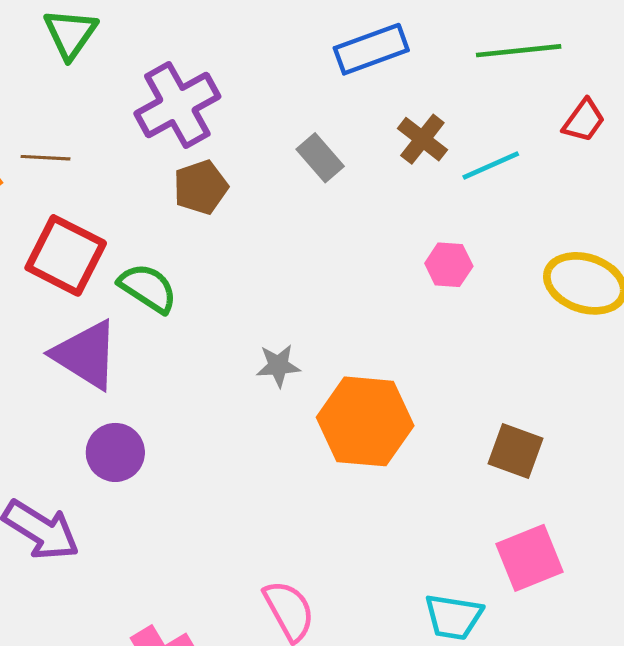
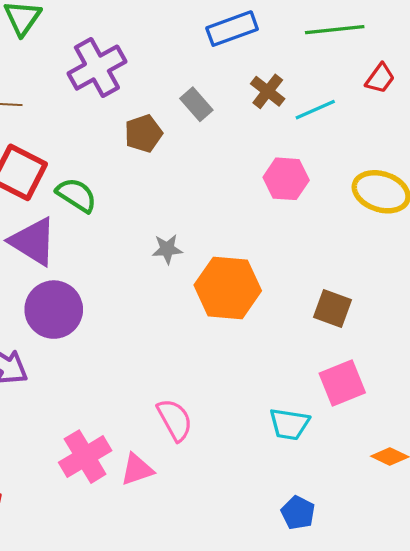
brown pentagon: (201, 187) -> (143, 133), moved
pink hexagon: (449, 265) -> (286, 179), size x1.4
purple circle: (115, 452) -> (54, 310), size x1.4

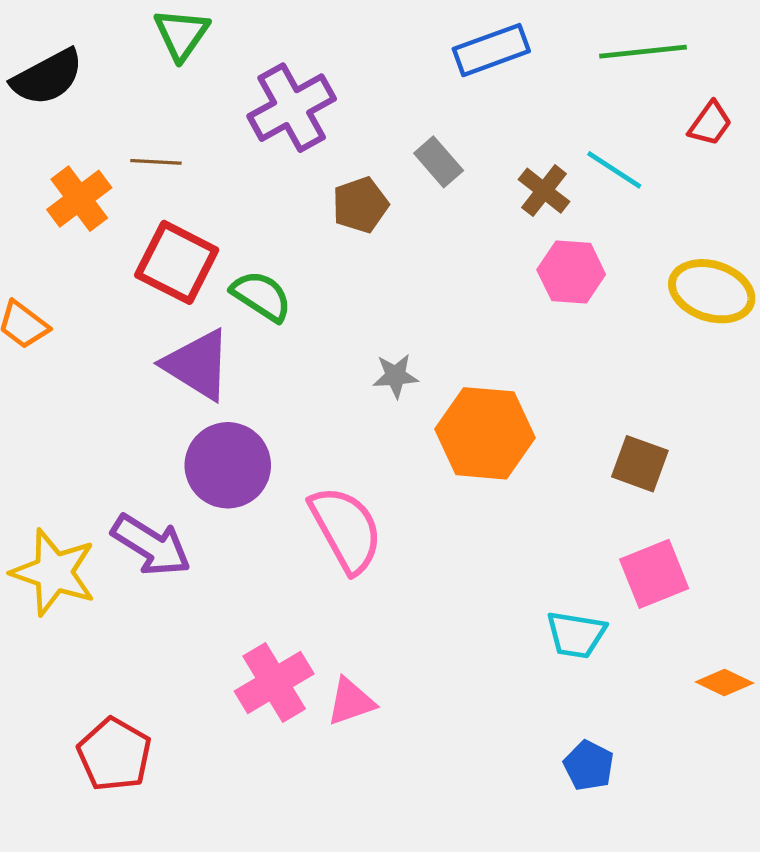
brown cross: (268, 91) -> (544, 191), moved
cyan line: (315, 110) -> (614, 170), turned 57
pink semicircle: (175, 420) -> (346, 529), moved, size x1.4

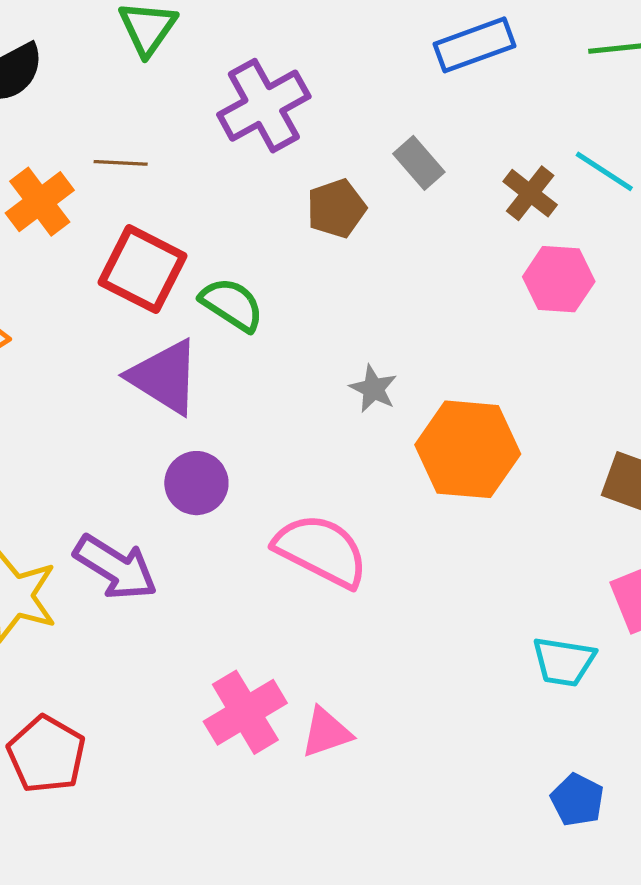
gray star: (395, 376) -> (373, 389), turned 30
purple circle: (228, 465) -> (196, 483), size x0.7
pink semicircle: (346, 529) -> (321, 550), turned -34
red pentagon: (114, 754) -> (46, 754), moved

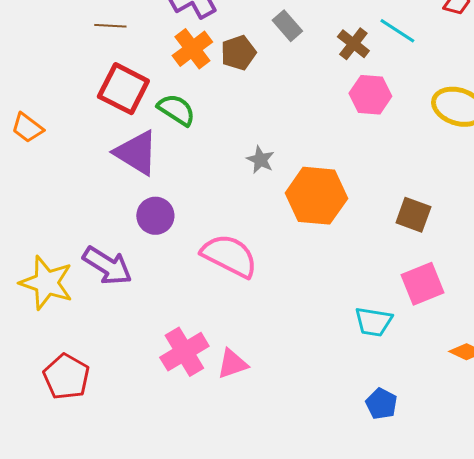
orange cross: (40, 202) -> (192, 49), moved

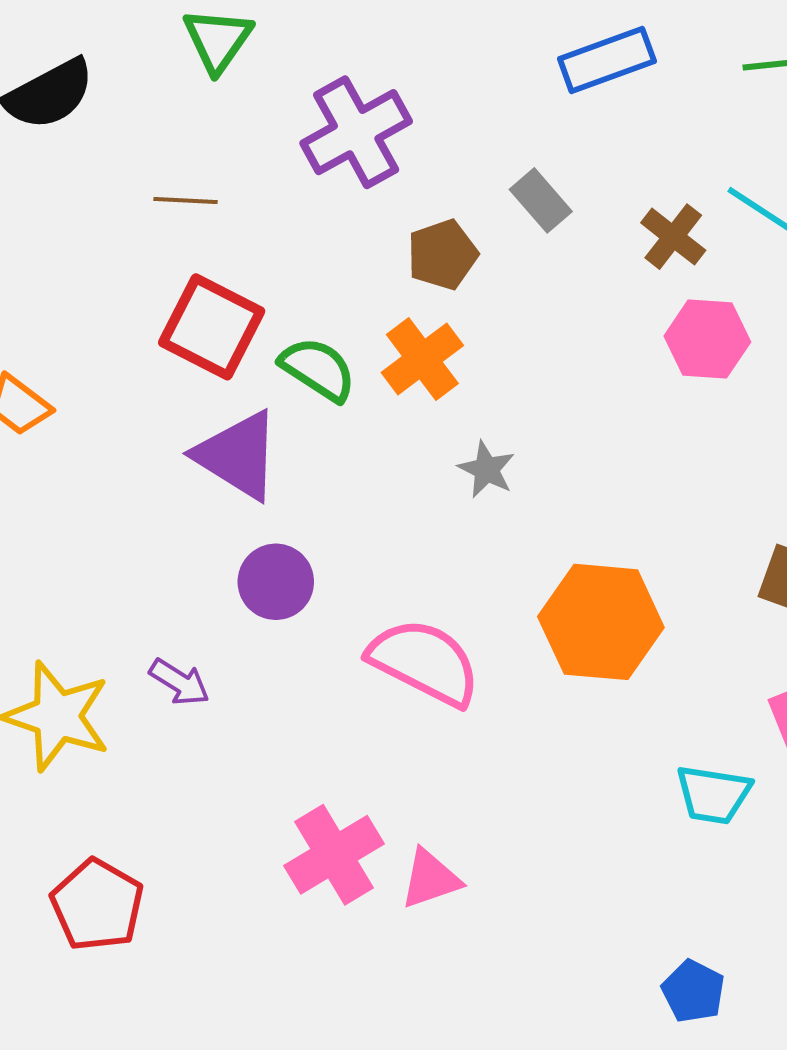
orange cross: (192, 49) -> (422, 359), moved
orange hexagon: (316, 196) -> (601, 622), moved
purple arrow: (107, 266) -> (179, 682), size x0.6
blue pentagon: (381, 404) -> (693, 991), moved

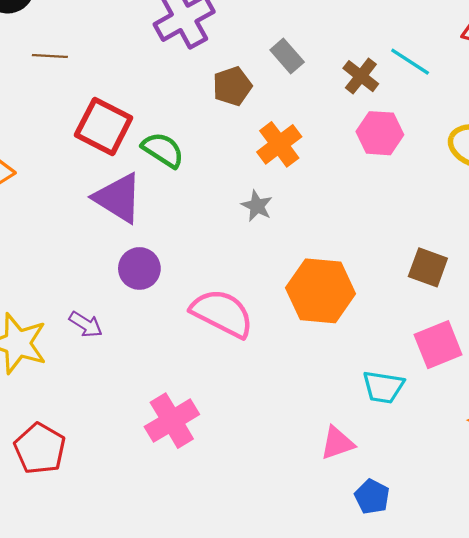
brown line: (185, 200) -> (50, 56), moved
orange cross: (422, 359) -> (279, 144), moved
pink triangle: (430, 879) -> (337, 443), moved

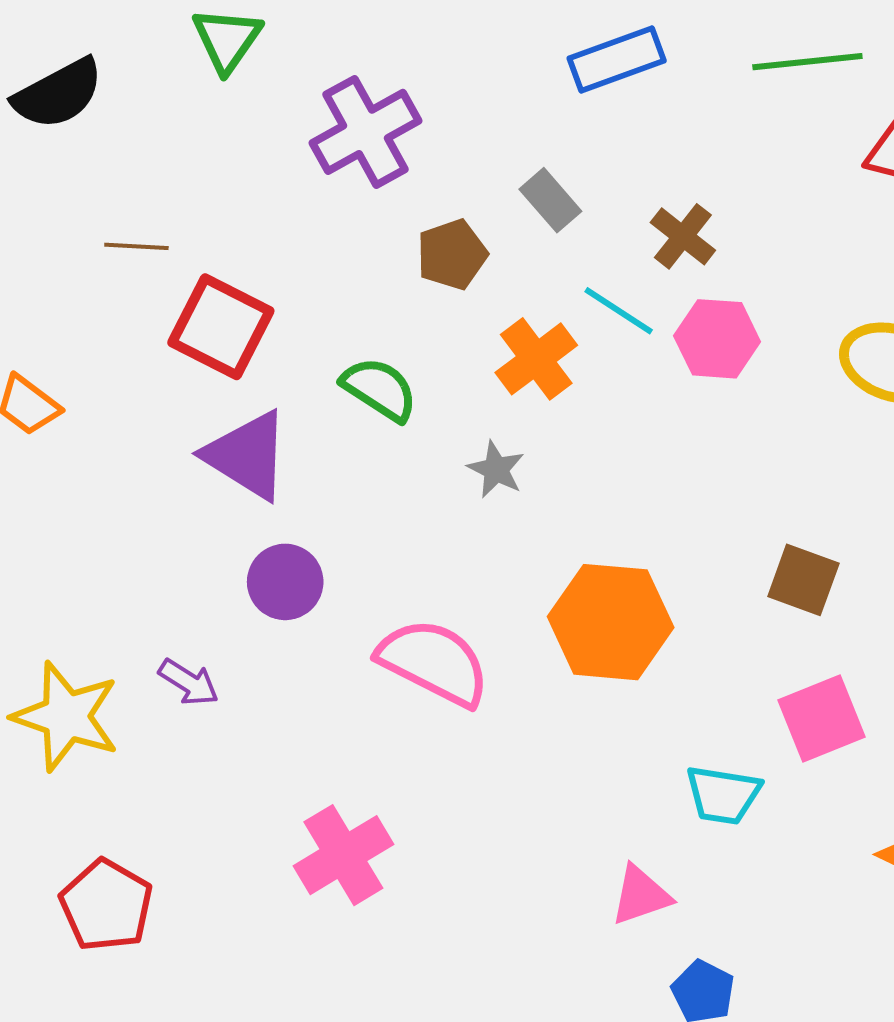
brown line: (50, 56) -> (136, 246), moved
cyan line: (410, 62) -> (619, 311), moved
green semicircle: (163, 150) -> (380, 389), moved

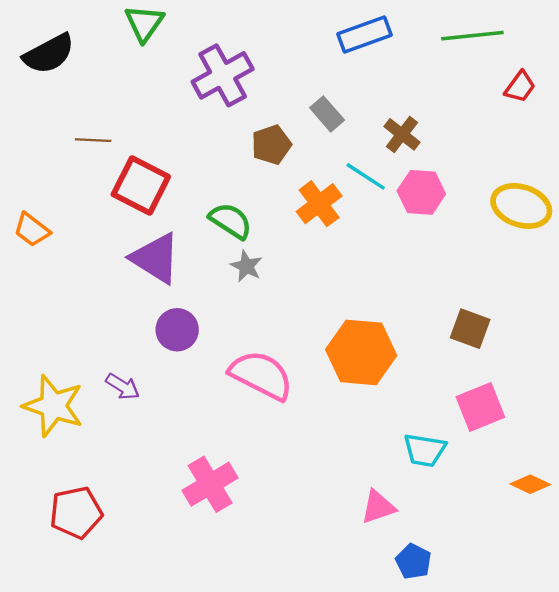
gray star: (496, 469) -> (246, 266), moved
red pentagon: (106, 905) -> (76, 513), turned 30

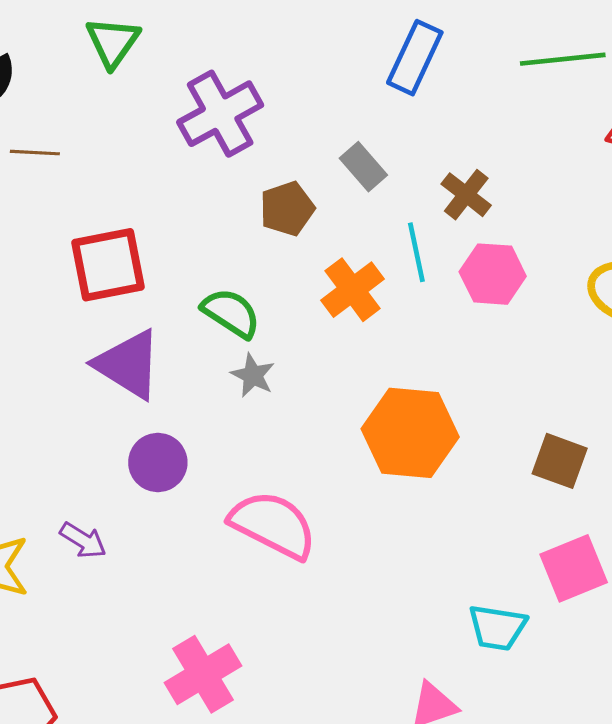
blue rectangle: (365, 34) -> (415, 58), turned -45
brown line: (93, 140) -> (35, 153), moved
cyan line: (366, 176) -> (416, 252), turned 45
red square: (141, 186) -> (108, 265), turned -38
orange hexagon: (361, 352) -> (410, 433), moved

